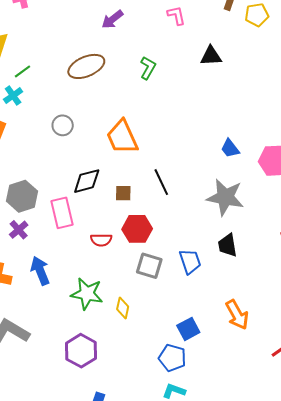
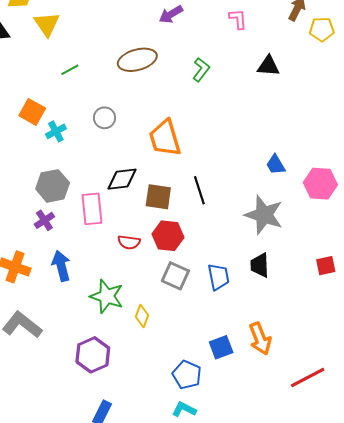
green line: (23, 71) -> (70, 70), moved
cyan cross: (13, 96) -> (56, 131), moved
brown square: (123, 193) -> (158, 197), size x1.5
blue square: (188, 329) -> (221, 347), moved

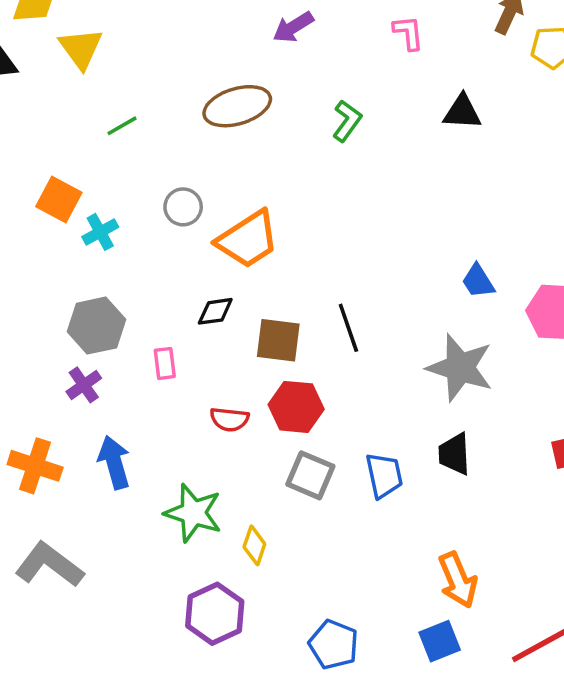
orange trapezoid: (165, 138) -> (248, 239), moved, turned -105
black diamond: (122, 179) -> (215, 311), size x0.7
pink rectangle: (92, 209) -> (165, 363), size x0.6
blue square: (221, 347) -> (440, 641), moved
purple hexagon: (93, 355) -> (215, 614), moved

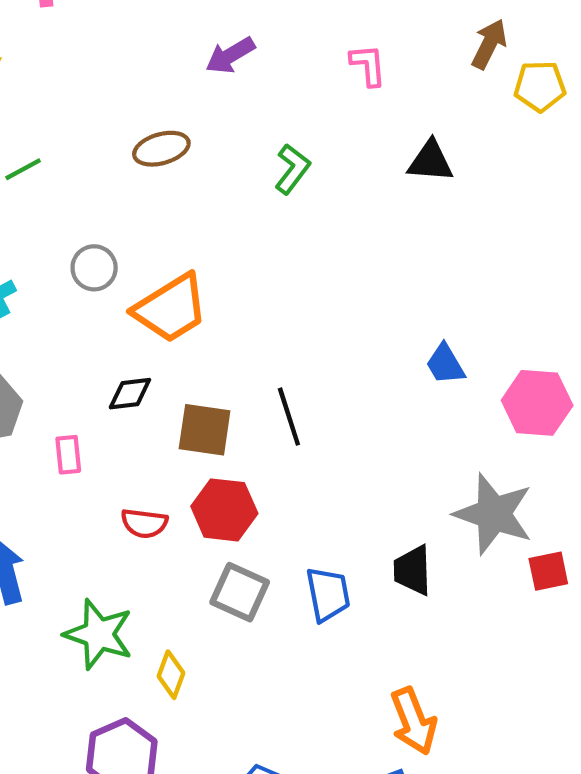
brown ellipse: (237, 106) -> (161, 149), size x0.7
gray star: (460, 368) -> (494, 514), moved

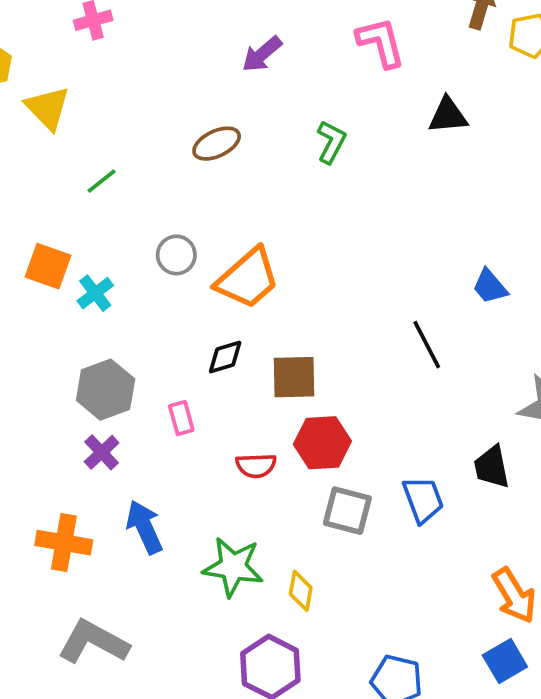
pink L-shape: (368, 65) -> (381, 42), size x1.4
black line: (289, 417) -> (427, 345), moved

